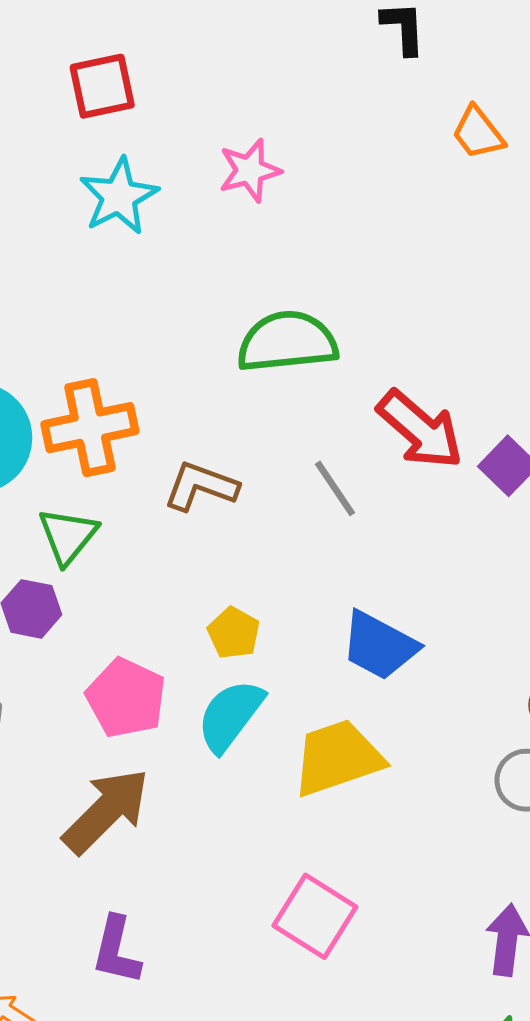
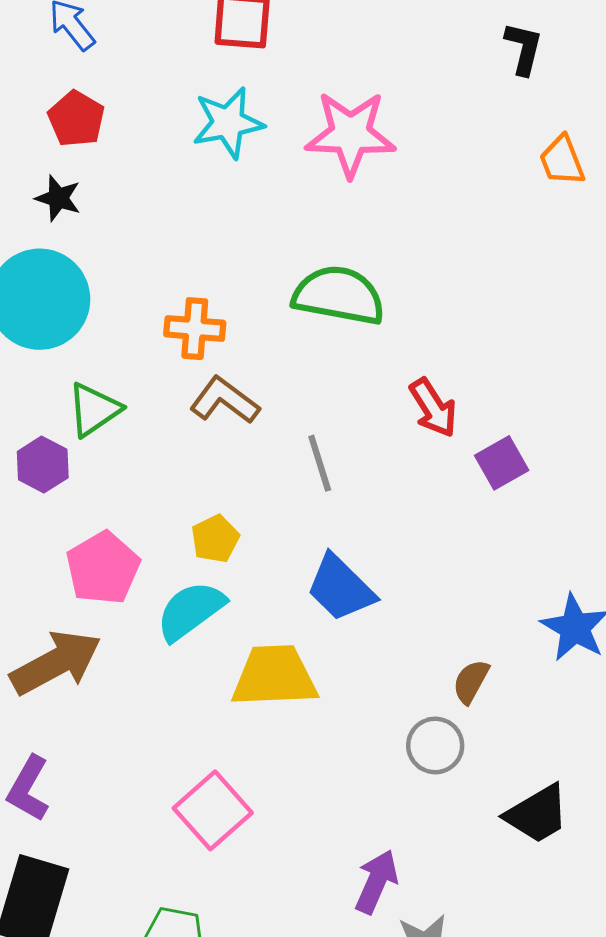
pink star: (250, 170) -> (350, 134), size x1.5
orange cross: (90, 428) -> (195, 329), moved, size x0.7
red arrow: (420, 430) -> (433, 408), size x0.7
gray line: (335, 488) -> (320, 463), moved

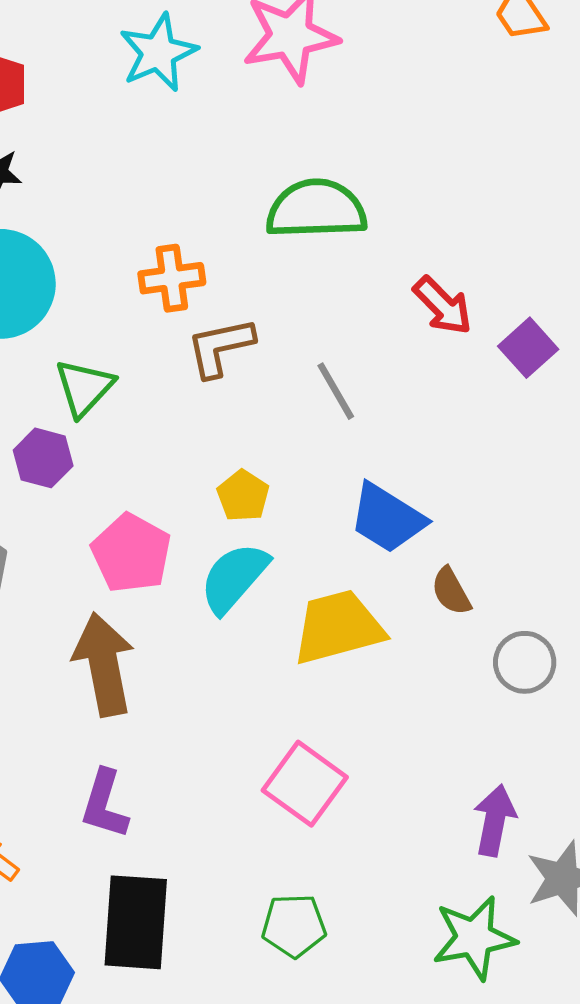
brown L-shape: (225, 400) -> (220, 347), turned -36
brown arrow: (56, 663) -> (104, 664), turned -60
brown semicircle: (471, 682) -> (451, 591), moved, turned -45

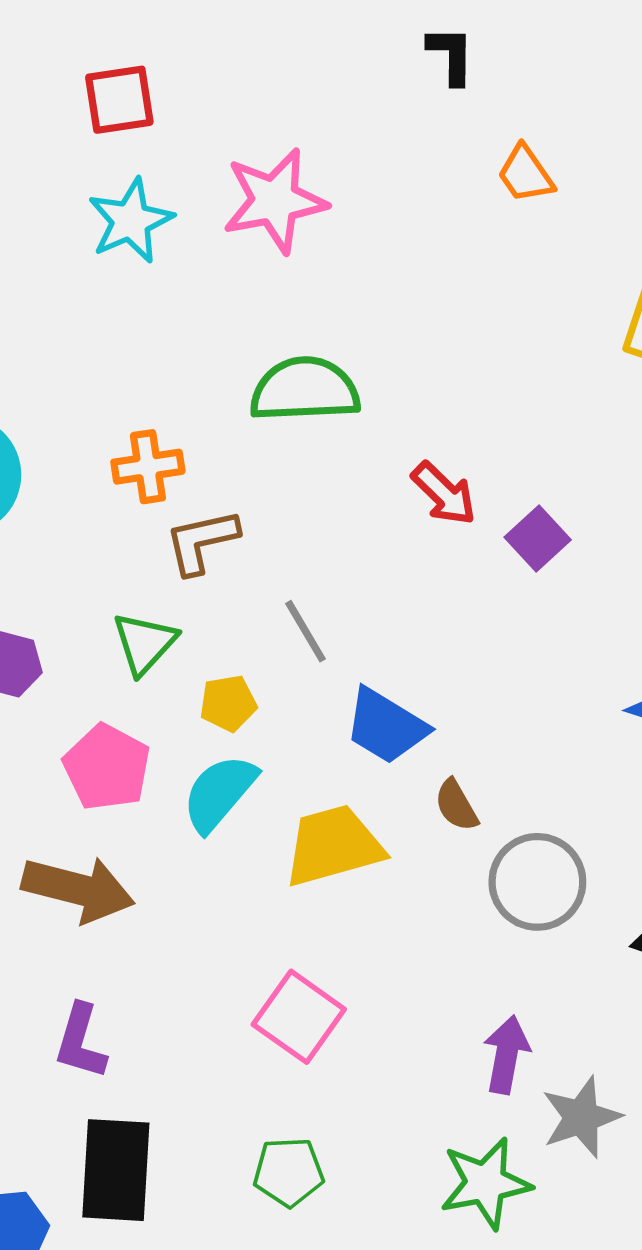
green triangle: (84, 388) -> (144, 643), moved
gray line: (336, 391) -> (305, 631), moved
yellow pentagon: (243, 496) -> (228, 703), turned 30
gray circle: (525, 662) -> (537, 882), size x1.4
brown arrow: (104, 664) -> (78, 889), turned 116

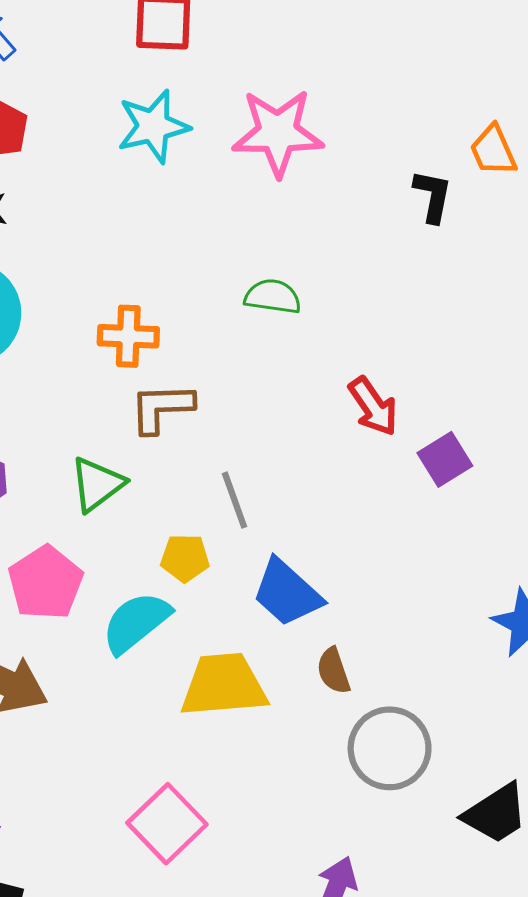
black L-shape: (451, 55) -> (433, 196), moved
green semicircle: (305, 390) -> (273, 297), size x0.6
yellow pentagon: (228, 703) -> (185, 558), moved

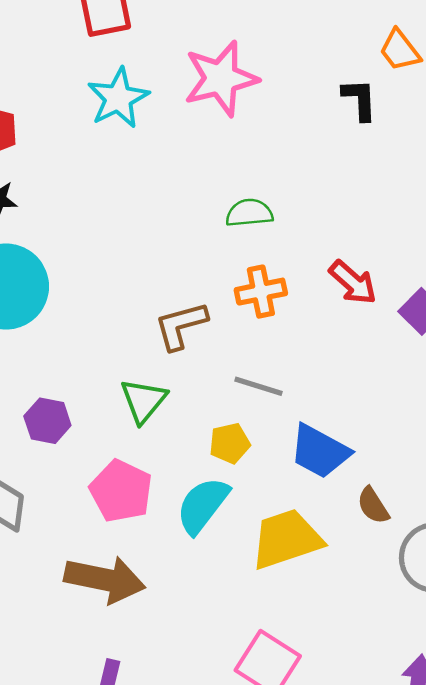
orange cross: (128, 336) -> (261, 292), moved
gray line: (234, 500) -> (259, 386), turned -39

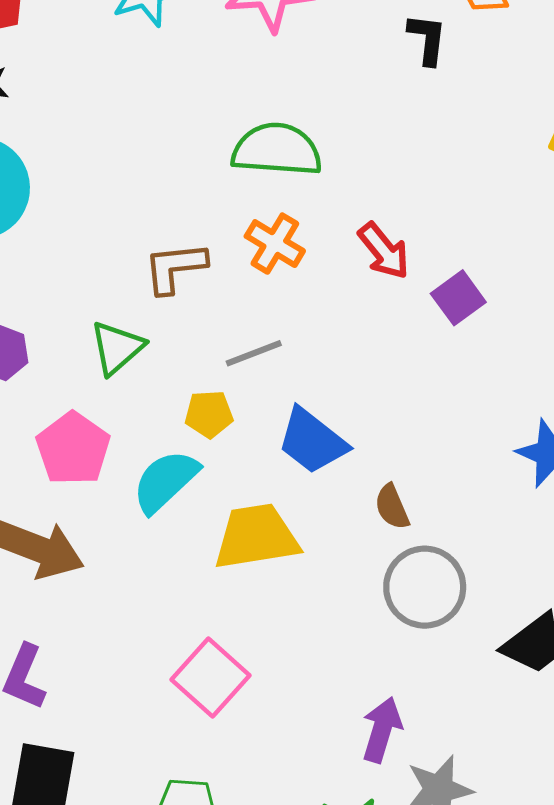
green semicircle: (249, 213) -> (277, 150), size x1.6
orange cross: (261, 292) -> (275, 244), turned 33
gray line: (259, 386) -> (254, 353), turned -48
brown semicircle: (373, 506) -> (392, 507), moved

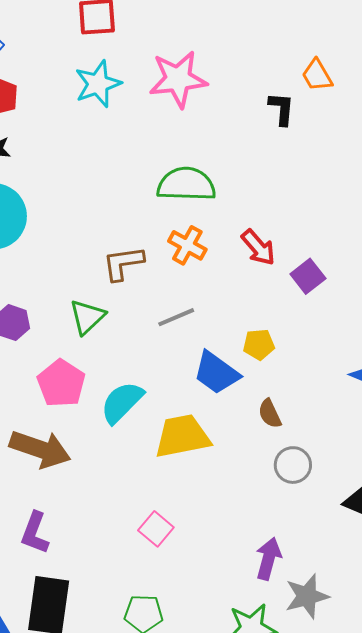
yellow pentagon: (209, 414) -> (259, 344), moved
gray circle: (425, 587) -> (293, 465), size x0.7
pink square: (211, 678) -> (156, 529), size x0.7

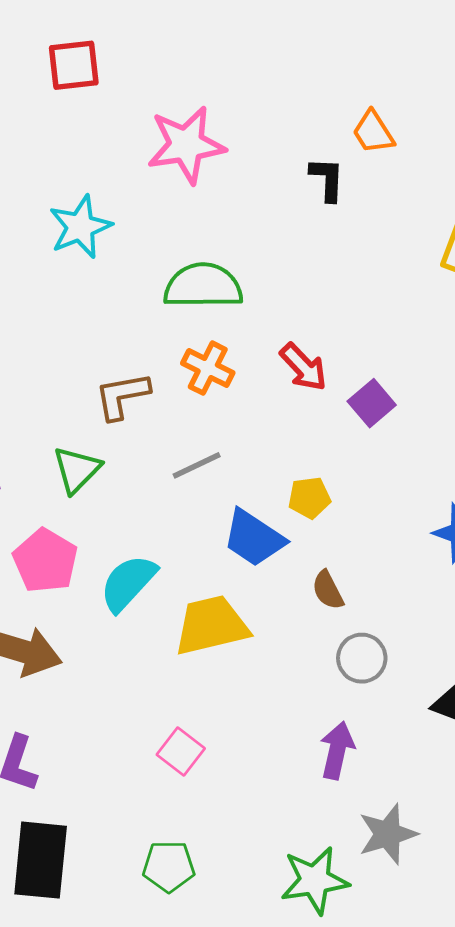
cyan star: (98, 84) -> (80, 227), moved
purple arrow: (268, 559) -> (337, 750), moved

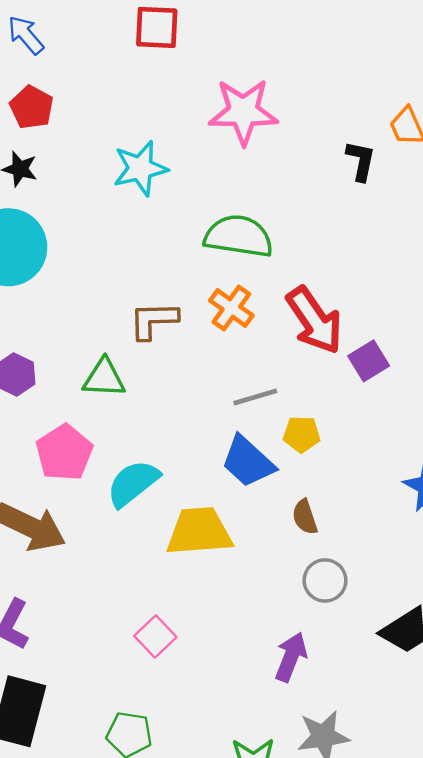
red arrow: (303, 367) -> (314, 320), size x1.5
gray line: (197, 465) -> (255, 397), moved
green triangle: (77, 470) -> (104, 378), turned 39

